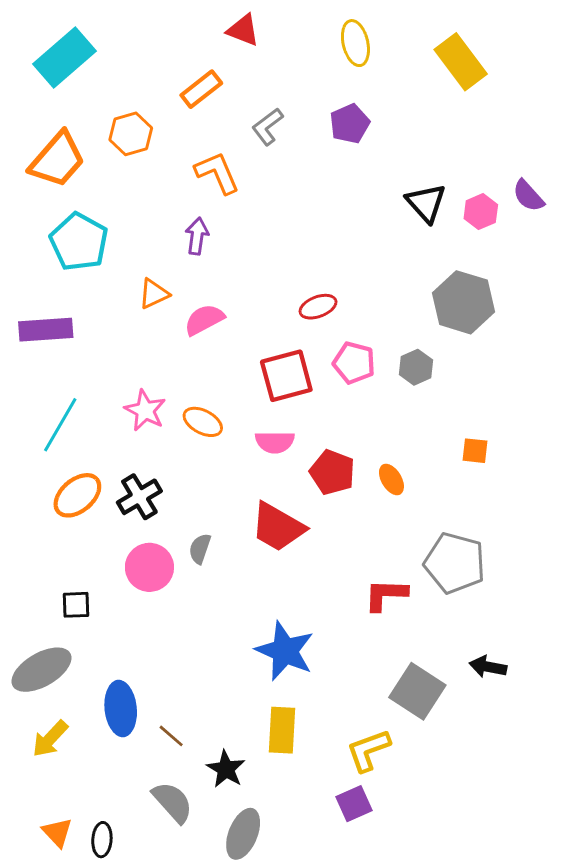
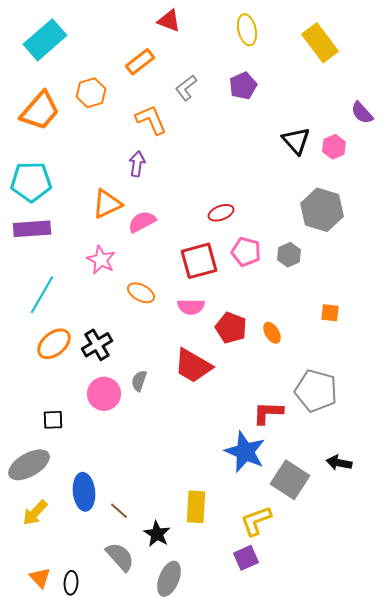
purple semicircle: (528, 196) -> (362, 113), moved
cyan pentagon: (79, 242) -> (31, 182), moved, turned -30
orange triangle: (154, 294) -> (107, 204), size x1.4
pink star: (145, 410) -> (101, 260), moved
blue star: (285, 651) -> (245, 452), moved

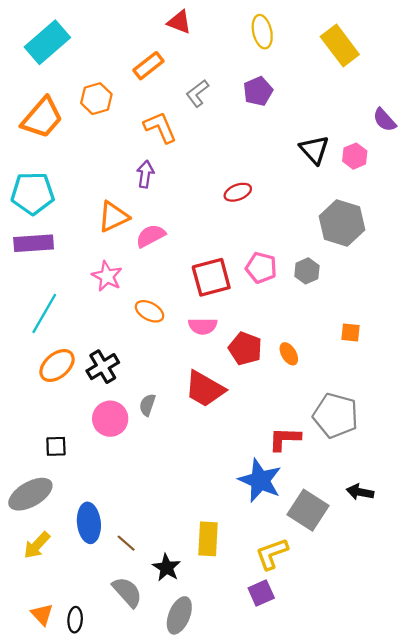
red ellipse: (221, 213) -> (238, 192), moved

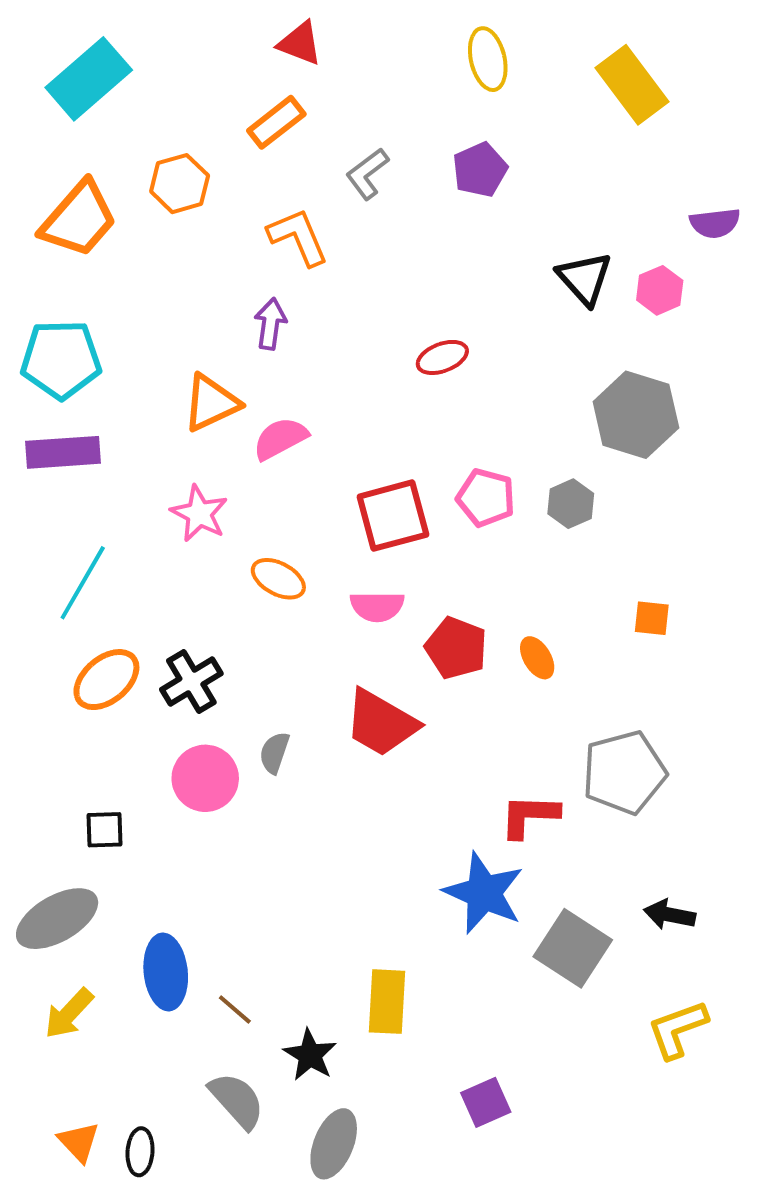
red triangle: (179, 22) -> (300, 43), moved
purple semicircle: (385, 120) -> (715, 223), turned -55
gray pentagon: (336, 415) -> (624, 772), turned -30
yellow L-shape: (272, 554) -> (677, 1029), moved

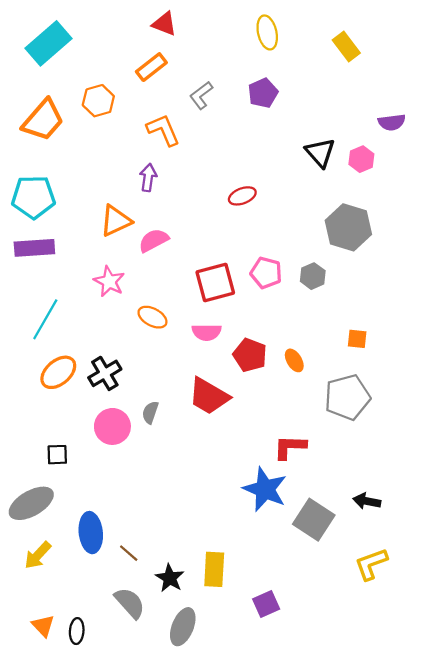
yellow rectangle: (632, 85) -> (346, 47), size x0.7
gray pentagon: (624, 772) -> (347, 397), moved
yellow rectangle: (387, 1002) -> (214, 569), moved

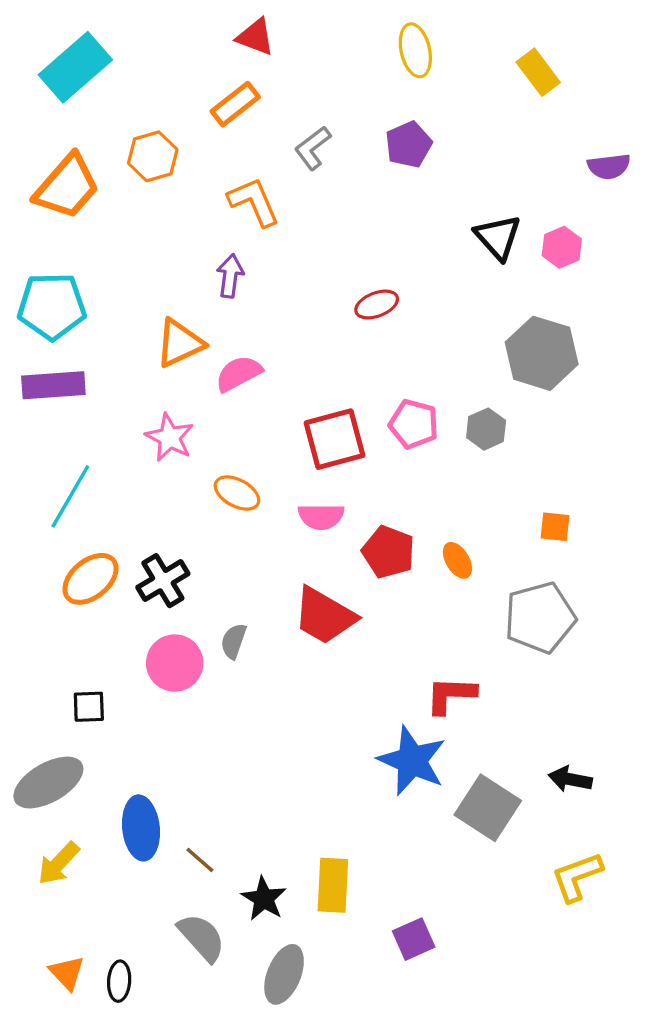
purple semicircle: (392, 122) -> (609, 166), moved

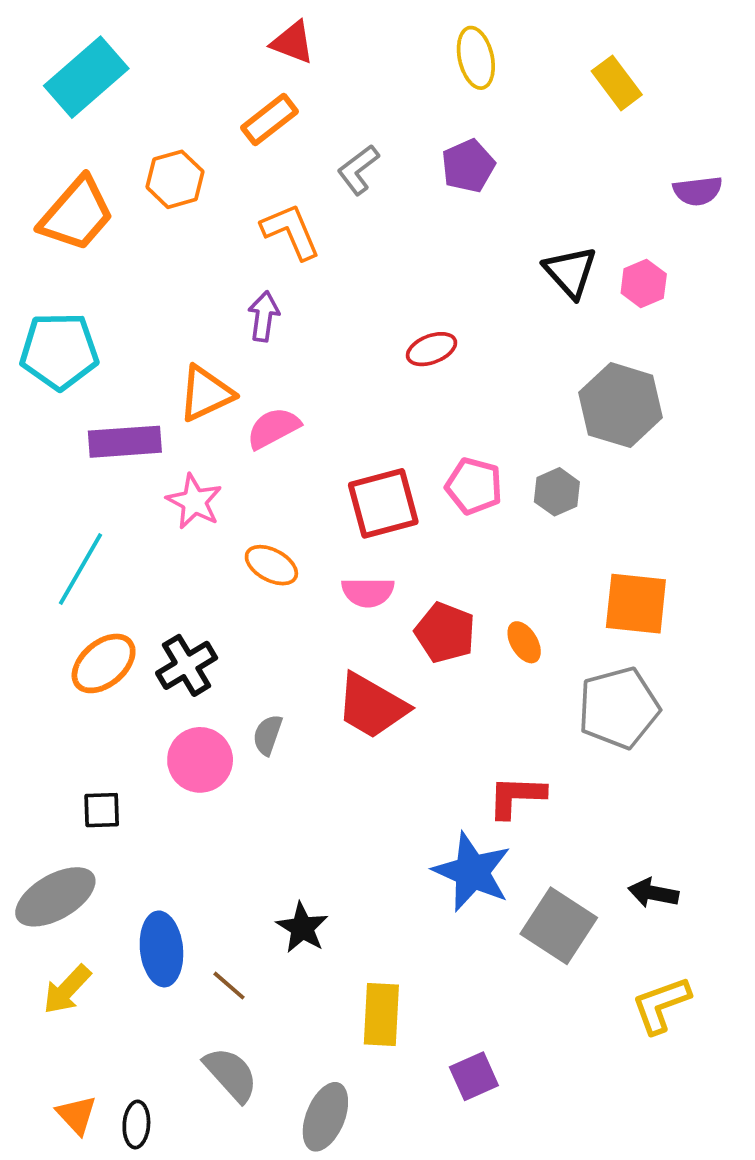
purple rectangle: (53, 385) -> (125, 442), moved
orange square: (555, 527) -> (636, 604), size x1.8
black star: (264, 899) -> (302, 928), moved

